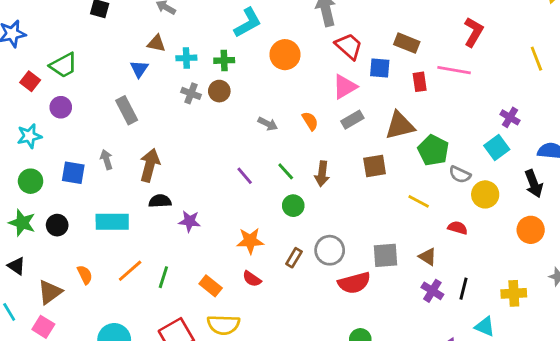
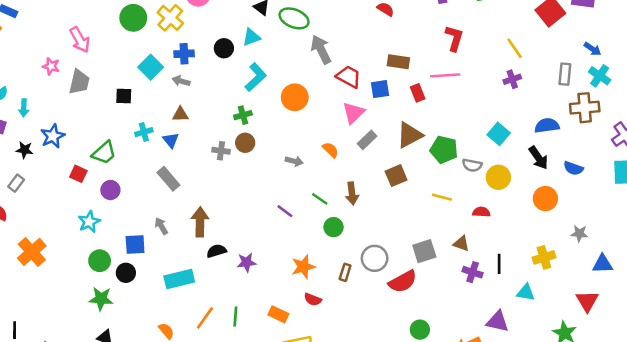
cyan cross: (186, 58) -> (144, 132), moved
purple cross: (510, 117) -> (512, 79), moved, turned -36
black circle: (57, 225) -> (126, 273), moved

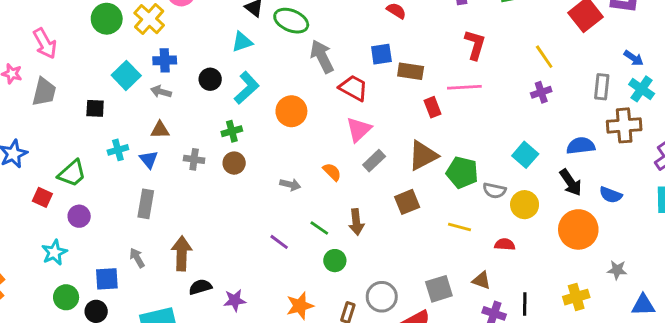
black circle: (224, 48) -> (210, 79), moved
blue square: (380, 89) -> (381, 54), moved
gray cross: (221, 151) -> (194, 159), moved
gray rectangle: (168, 179) -> (146, 204), turned 50
orange circle: (545, 199) -> (578, 229), size x1.4

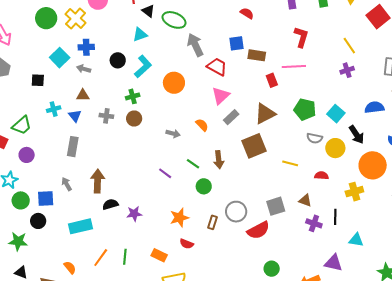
green pentagon: (462, 172) -> (305, 109), moved
black arrow: (571, 182) -> (356, 135), moved
brown square: (407, 202) -> (254, 146), size x1.4
green circle: (66, 297) -> (21, 200), moved
yellow cross: (576, 297) -> (354, 192), moved

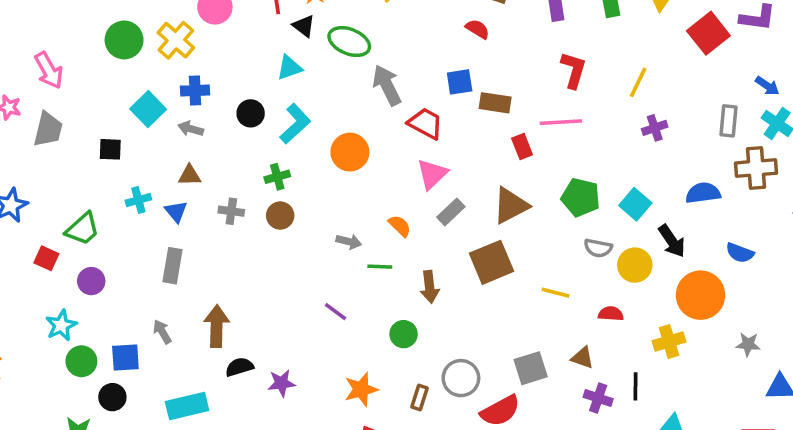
yellow line: (349, 46) -> (638, 82), moved, turned 60
green line: (193, 164) -> (380, 267), moved, turned -32

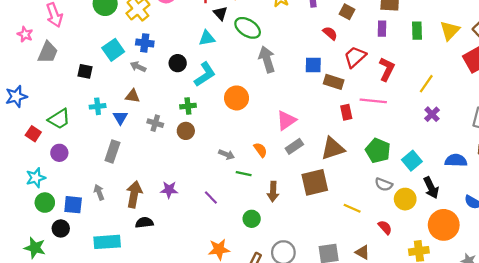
red trapezoid: (425, 123) -> (355, 57), moved, turned -80
purple cross: (655, 128) -> (432, 114), turned -35
red semicircle: (611, 314) -> (385, 227), turned 35
purple star: (281, 383) -> (169, 190), moved

